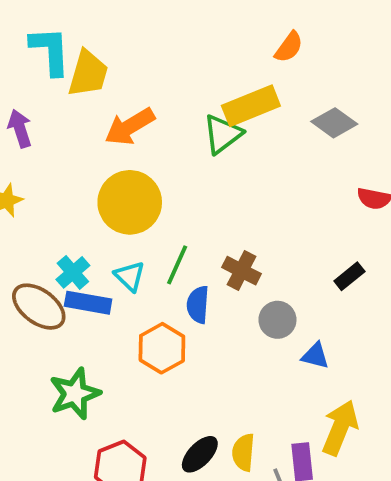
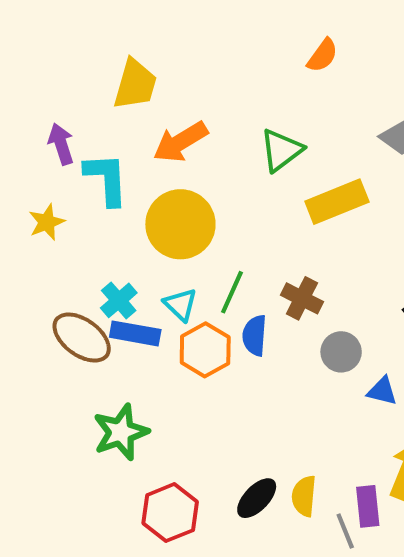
orange semicircle: (289, 47) -> (323, 55), moved
cyan L-shape: (50, 51) -> (106, 179), moved
yellow rectangle: (251, 106) -> (337, 202), moved
orange hexagon: (162, 348) -> (205, 350), moved

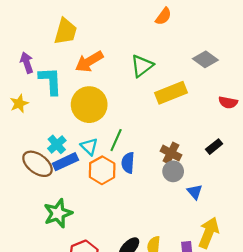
brown cross: (302, 298) -> (171, 153), moved
blue rectangle: (135, 333) -> (65, 162), turned -35
blue triangle: (382, 391) -> (195, 192), turned 35

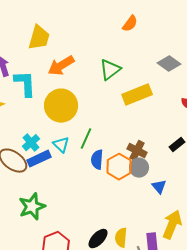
orange hexagon: (102, 170) -> (119, 167), moved

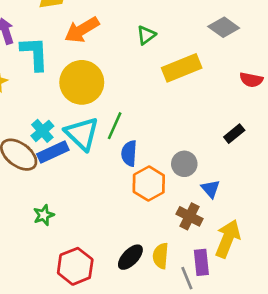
green triangle: (110, 70) -> (146, 35), size x0.7
cyan triangle: (61, 145) -> (82, 134), size x1.6
brown cross: (137, 151) -> (190, 216), moved
orange hexagon: (119, 167) -> (149, 184), moved
green star: (32, 207) -> (44, 215), size x0.6

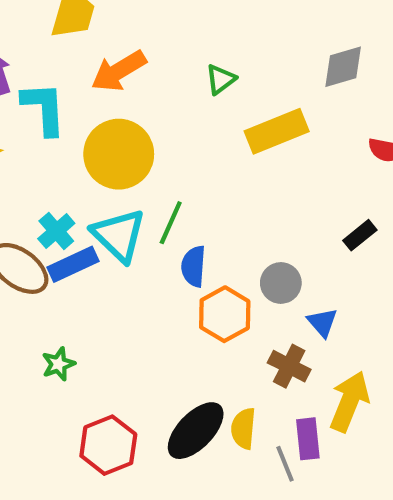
gray diamond: (224, 27) -> (343, 67), turned -52
black ellipse: (130, 257) -> (196, 431), size x1.4

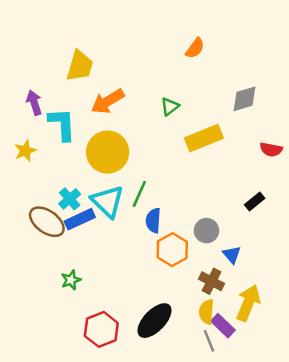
yellow semicircle: (243, 428) -> (206, 312), moved
purple rectangle: (308, 439) -> (223, 326), turned -40

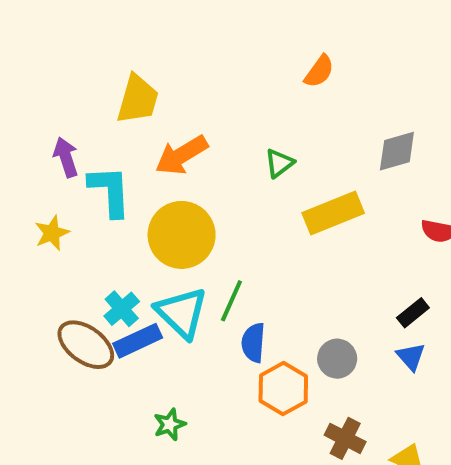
blue triangle: (232, 255) -> (411, 357), moved
green star: (71, 280) -> (170, 424), moved

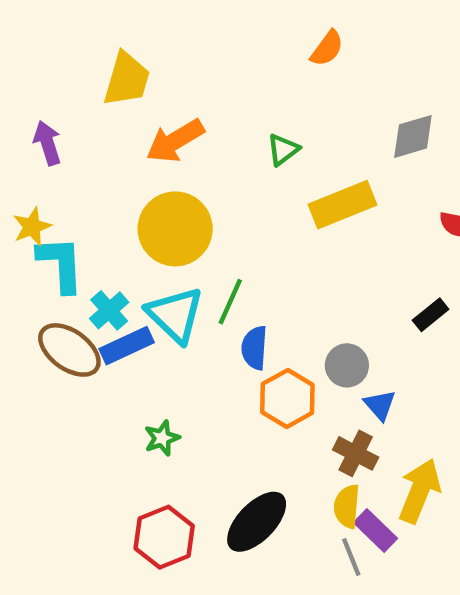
cyan L-shape: (110, 191) -> (61, 264), moved
blue triangle: (411, 357) -> (380, 405), moved

